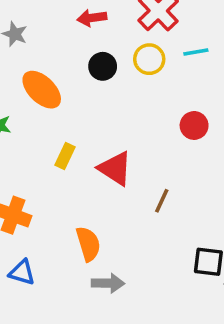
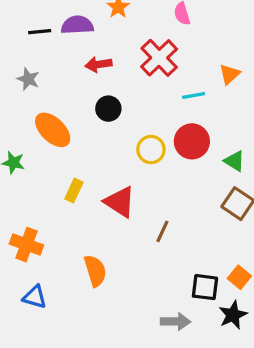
yellow circle: (149, 59) -> (151, 150), moved
red circle: (194, 125) -> (192, 141), moved, size x1.4
gray arrow: (108, 283) -> (176, 321), moved

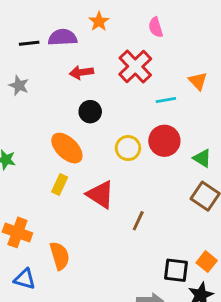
orange triangle: (230, 74) -> (198, 81), turned -30
orange ellipse: (53, 130) -> (67, 148), moved
orange semicircle: (95, 271) -> (60, 256), moved

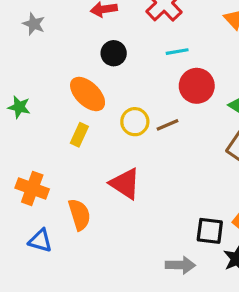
cyan line: (166, 100) -> (177, 52), moved
yellow circle: (128, 148) -> (135, 122), moved
red triangle: (100, 195) -> (125, 184), moved
brown line: (138, 221) -> (167, 125), moved, turned 42

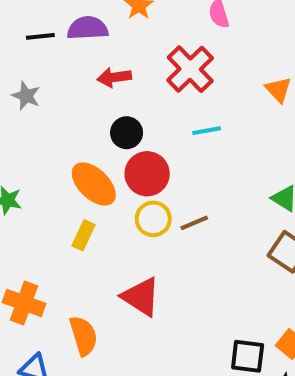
red circle: (197, 86) -> (147, 174), moved

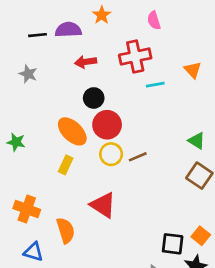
red cross: (190, 69) -> (135, 56), turned 32
cyan line: (207, 131) -> (155, 85), moved

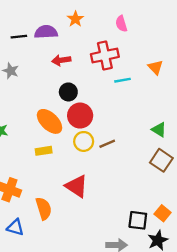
yellow rectangle: (66, 165) -> (44, 151), turned 56

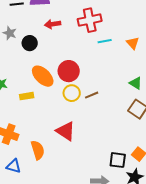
orange triangle: (155, 67) -> (133, 43), moved
black circle: (68, 92) -> (30, 43), moved
yellow rectangle: (44, 151) -> (27, 96), moved

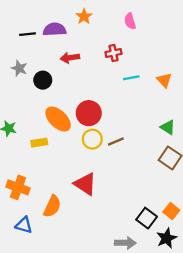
red cross: (90, 20) -> (114, 53), size x0.6
orange semicircle: (38, 150) -> (52, 206), turned 42
black square: (118, 160) -> (147, 218), turned 30

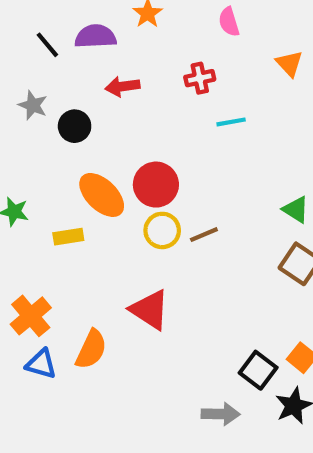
black line: (27, 34) -> (47, 45), turned 56
orange triangle: (164, 80) -> (289, 64), moved
orange cross: (18, 187) -> (31, 316), turned 30
blue triangle: (24, 225) -> (41, 364), moved

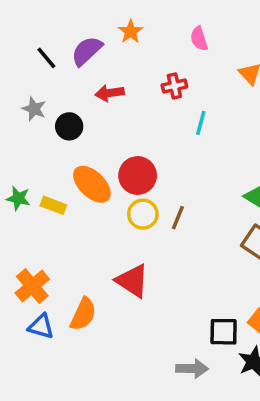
purple semicircle: (95, 36) -> (87, 51), turned -40
cyan line: (231, 122) -> (201, 123), turned -65
brown line: (204, 235) -> (178, 218), turned -45
yellow rectangle: (68, 237) -> (53, 205), moved, turned 30
black square: (258, 370) -> (224, 332), turned -36

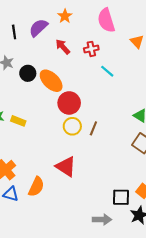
pink semicircle: (199, 39) -> (106, 20), size x1.6
black line: (46, 58) -> (14, 32), turned 32
red arrow: (110, 93) -> (63, 47), moved, turned 56
cyan line: (201, 123) -> (107, 71), turned -64
orange ellipse: (92, 184) -> (51, 81), moved

